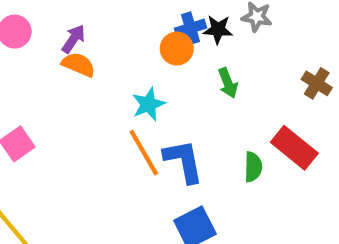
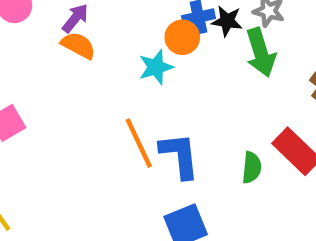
green arrow: (228, 83) -> (261, 52), moved, size x1.5
cyan star: (148, 104) -> (156, 67), moved

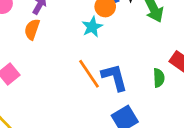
orange semicircle: (78, 45) -> (32, 29), moved, turned -90

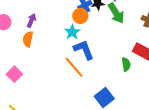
blue L-shape: (115, 77) -> (84, 50), moved

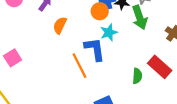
cyan star: (72, 32) -> (109, 32), moved
orange semicircle: (28, 39) -> (60, 25), moved

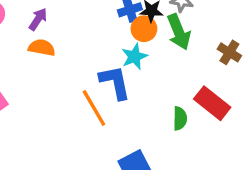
orange circle: (100, 11) -> (144, 29), moved
orange semicircle: (60, 25) -> (42, 48), moved, turned 78

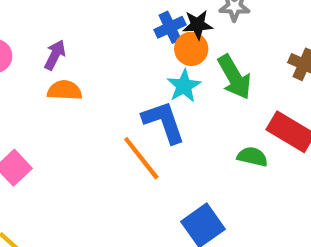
green arrow: (179, 32) -> (234, 77), moved
green semicircle: (180, 118) -> (252, 157), turned -70

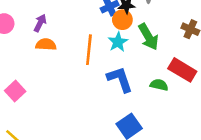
blue L-shape: (164, 122) -> (120, 79), moved
orange line: (141, 158) -> (89, 50), moved, turned 44

